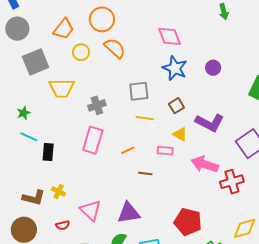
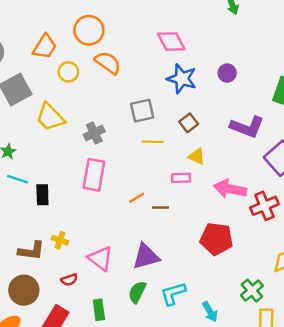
yellow trapezoid: (62, 88) -> (50, 117), turned 52
purple L-shape: (210, 123) -> (247, 127), moved
orange line: (128, 150) -> (137, 198), moved
red pentagon: (188, 222) -> (216, 239), moved

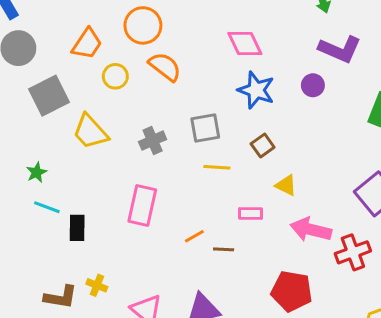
purple L-shape: (247, 127) -> (340, 49), moved
gray cross: (94, 133) -> (153, 141), moved
yellow triangle: (197, 156) -> (286, 185), moved

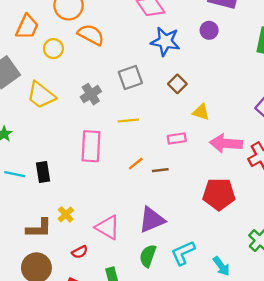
yellow line: (217, 167) -> (128, 120), moved
cyan line: (47, 207) -> (15, 174), moved
yellow cross: (97, 285) -> (66, 214), turned 35

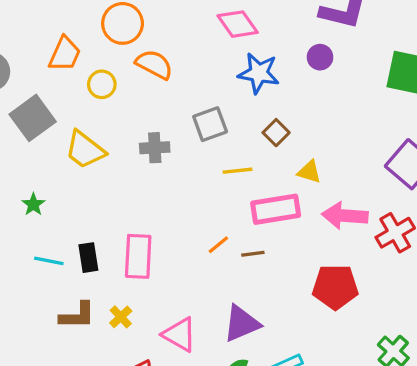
gray cross: (91, 94) -> (155, 148), turned 30
yellow line: (128, 120) -> (238, 171), moved
pink rectangle: (177, 139) -> (276, 209), size x1.8
pink rectangle: (91, 146) -> (138, 256), moved
brown L-shape: (39, 228) -> (77, 316), moved

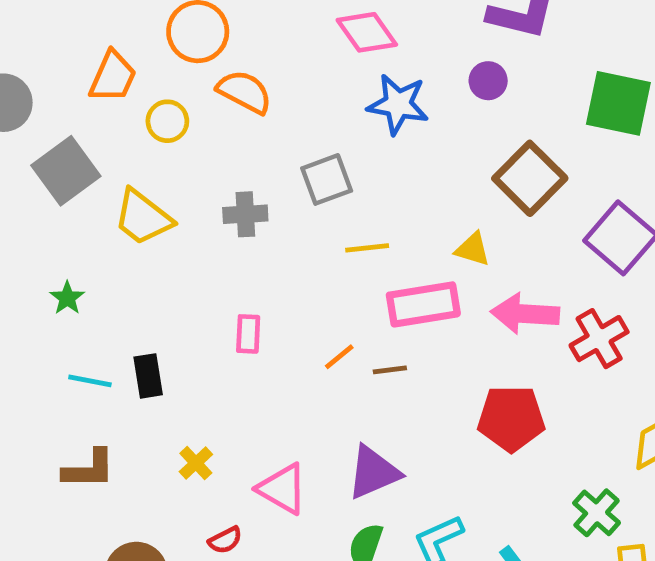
brown square: (276, 133) -> (530, 178), moved, size x1.8
pink rectangle: (138, 256) -> (248, 334), moved, size x0.6
brown L-shape: (77, 316) -> (89, 469), moved

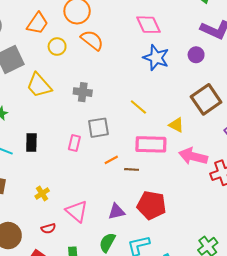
gray square: (327, 179) -> (98, 128), moved
yellow line: (367, 248) -> (138, 107), moved, turned 36
black rectangle: (148, 376) -> (31, 143), moved
red pentagon: (511, 418) -> (151, 205), moved
purple triangle: (373, 472) -> (117, 212), size x0.7

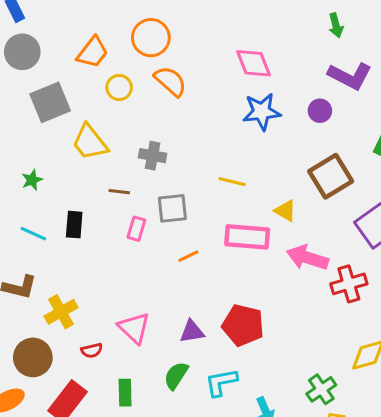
blue star: (156, 58) -> (262, 112), turned -30
yellow line: (138, 107) -> (232, 182), turned -30
brown line: (132, 169) -> (119, 192), moved
yellow cross: (42, 194) -> (61, 312), moved, size x1.5

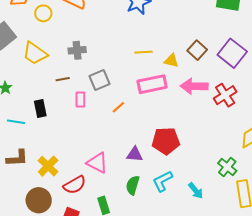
brown square: (331, 176) -> (197, 50), moved, size x0.7
yellow line: (232, 182) -> (144, 52), moved
purple triangle: (192, 332) -> (135, 154), turned 30
red semicircle: (92, 351) -> (75, 185), size x1.6

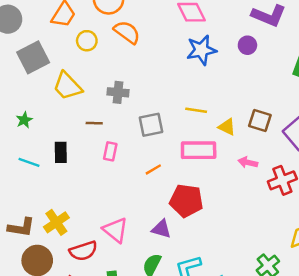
brown square: (197, 50) -> (260, 120), turned -36
gray square: (99, 80) -> (151, 125), moved
pink arrow: (194, 86) -> (248, 162), size x0.6
red pentagon: (166, 141) -> (186, 201), moved
brown L-shape: (17, 158) -> (21, 227), moved

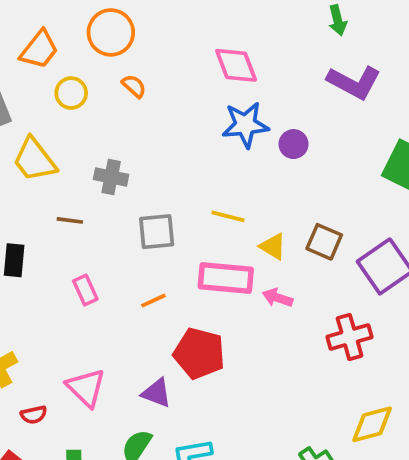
orange semicircle: (127, 32) -> (134, 86), size x0.6
purple circle: (247, 45) -> (294, 144), moved
pink rectangle: (110, 151) -> (85, 290), moved, turned -42
pink arrow: (248, 162) -> (278, 298), moved
red semicircle: (83, 251) -> (34, 415), size x0.6

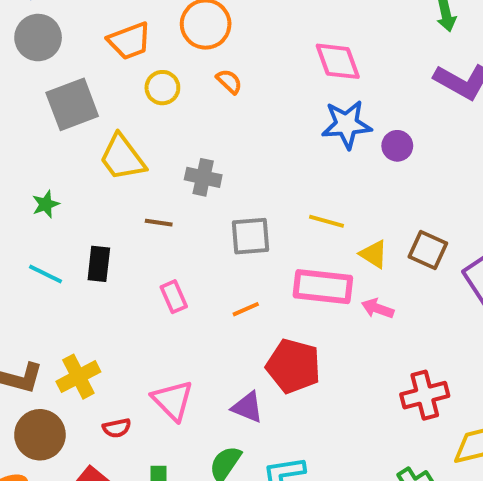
orange trapezoid: (39, 50) -> (129, 41), turned 30
red cross: (350, 337) -> (425, 395), moved

